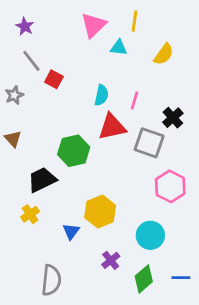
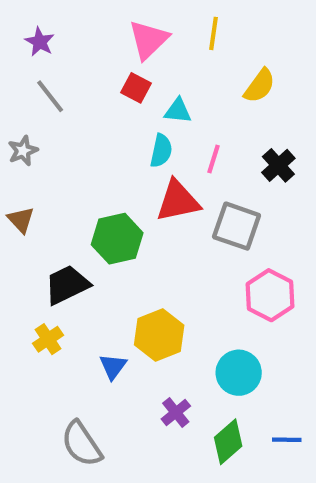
cyan triangle: (119, 48) -> (178, 111), moved
red square: (54, 79) -> (136, 88), moved
black cross: (173, 118) -> (278, 165), moved
gray semicircle: (51, 280) -> (82, 444), turned 140

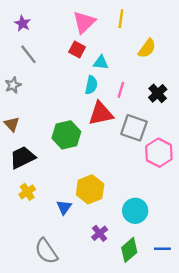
black trapezoid: (67, 285) -> (22, 157), moved
pink hexagon: (270, 295) -> (159, 153), moved

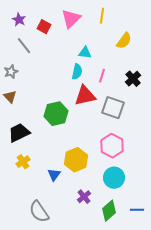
red square: (77, 49) -> (44, 27), moved
brown triangle: (12, 124) -> (10, 97), moved
pink hexagon: (159, 153) -> (112, 146), moved

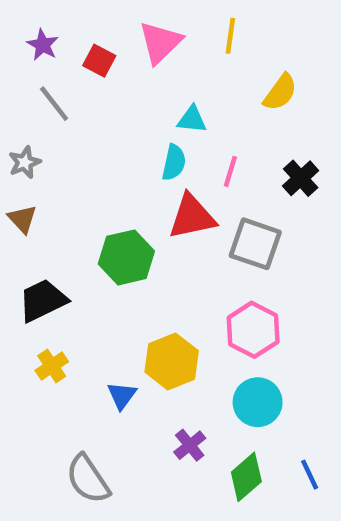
blue line: (137, 210) -> (310, 475), turned 64

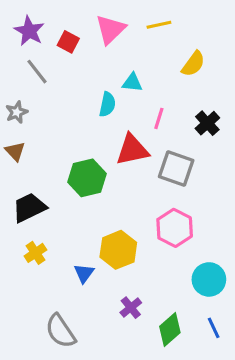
yellow line: (230, 36) -> (159, 25), turned 70
purple star: (43, 45) -> (29, 31), size x1.4
cyan semicircle: (174, 162) -> (107, 104), moved
cyan circle: (258, 402) -> (209, 279), moved

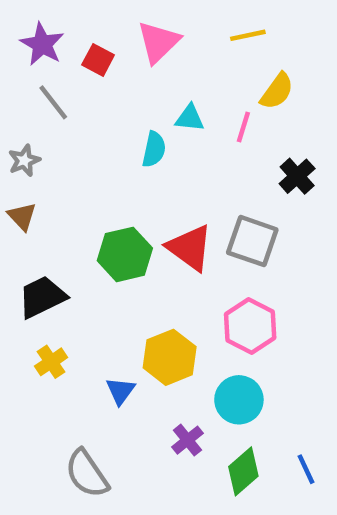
yellow line: (159, 25) -> (248, 35), moved
pink line: (159, 118) -> (243, 127), moved
red triangle: (132, 150) -> (190, 248), moved, turned 48
cyan circle: (209, 279) -> (239, 400), moved

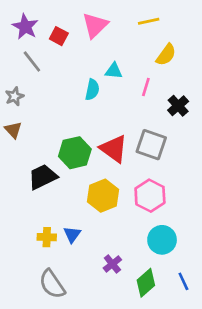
pink line: (243, 127) -> (146, 87), moved
black trapezoid: (42, 297) -> (43, 177), moved
yellow hexagon: (170, 357) -> (103, 196), moved
yellow cross: (51, 362) -> (47, 237), moved, turned 36
cyan circle: (239, 400) -> (162, 240), moved

